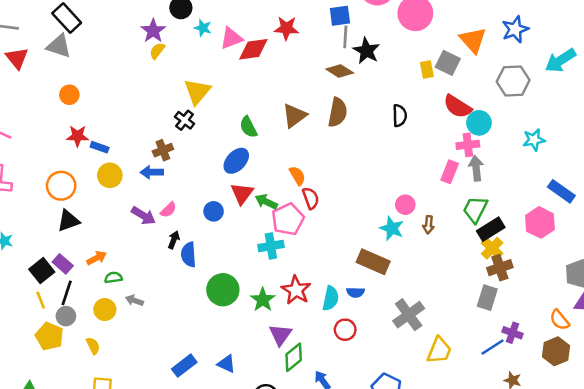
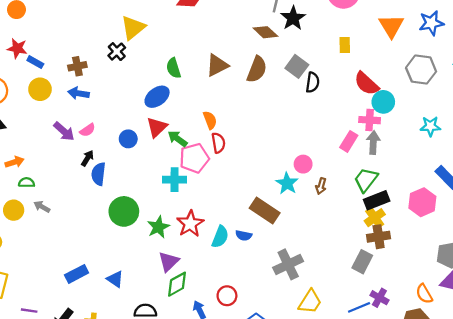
gray square: (448, 63) -> (297, 66), moved
brown cross: (163, 150) -> (77, 66), moved
red circle: (345, 330) -> (227, 296), moved

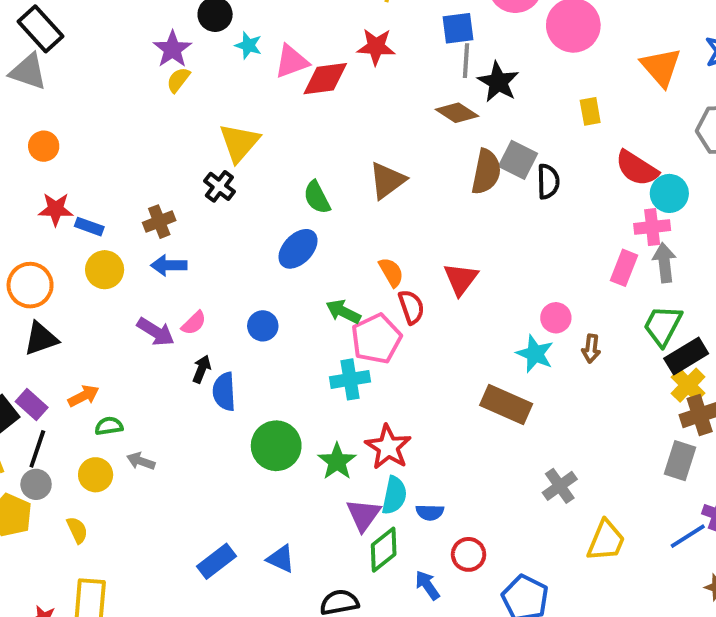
brown semicircle: (257, 69) -> (486, 172), moved
red triangle: (157, 127) -> (461, 279), moved
blue semicircle: (244, 235) -> (430, 512), moved
cyan semicircle: (220, 237) -> (394, 495), moved
gray cross: (288, 264) -> (560, 486), size x0.7

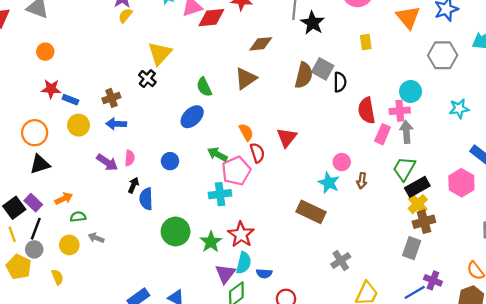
brown diamond: (457, 113) -> (261, 44), moved, turned -40
red semicircle: (637, 168) -> (367, 110), moved, turned 45
pink semicircle: (194, 323) -> (130, 158), turned -42

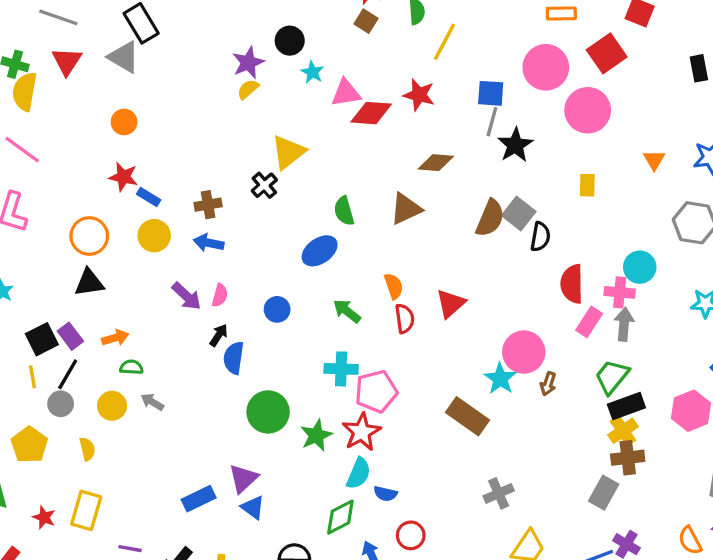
orange triangle: (408, 17) -> (654, 160), size x0.6
pink circle: (342, 162) -> (524, 352), size x1.6
pink pentagon: (236, 171) -> (376, 391), moved
yellow pentagon: (19, 267) -> (29, 445), moved
purple triangle: (225, 274) -> (243, 478), moved

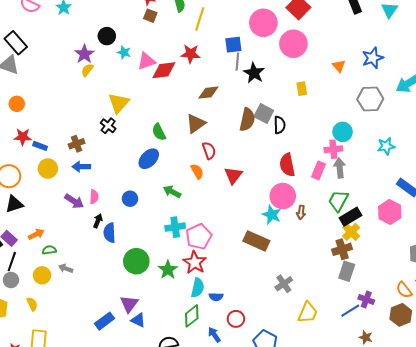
red semicircle: (572, 284) -> (287, 165), moved
red semicircle: (405, 319) -> (209, 151), moved
brown cross: (628, 458) -> (342, 249), moved

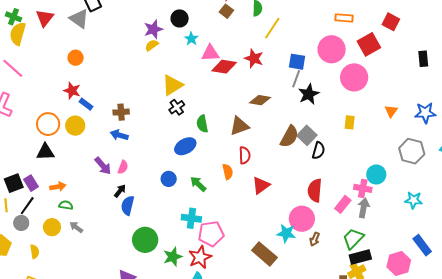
black cross: (108, 126) -> (177, 107), moved
yellow circle: (48, 169) -> (75, 126), moved
blue circle: (130, 199) -> (169, 179), moved
cyan star: (272, 215) -> (286, 233), turned -30

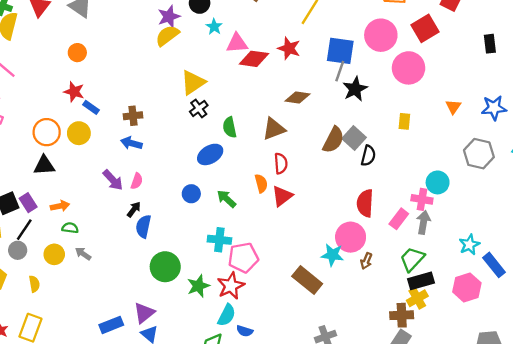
yellow semicircle: (152, 45) -> (167, 36), size x1.5
blue square: (297, 62) -> (340, 51), size x1.4
red triangle: (261, 185) -> (282, 196), moved
cyan star: (414, 200) -> (469, 245), moved, turned -30

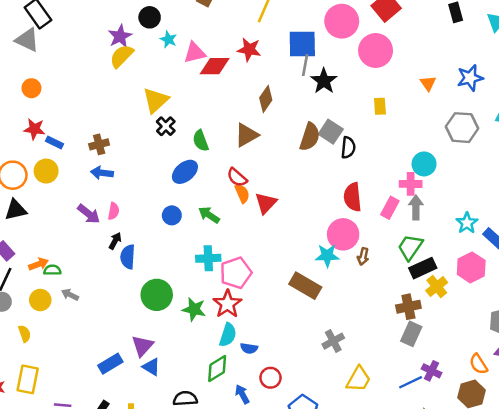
brown diamond: (298, 98) -> (266, 99), turned -55
red semicircle: (281, 163) -> (237, 177), moved, turned 144
orange arrow: (60, 206) -> (39, 264), moved
green star: (198, 286) -> (194, 309), turned -30
yellow cross: (417, 298) -> (437, 286), moved

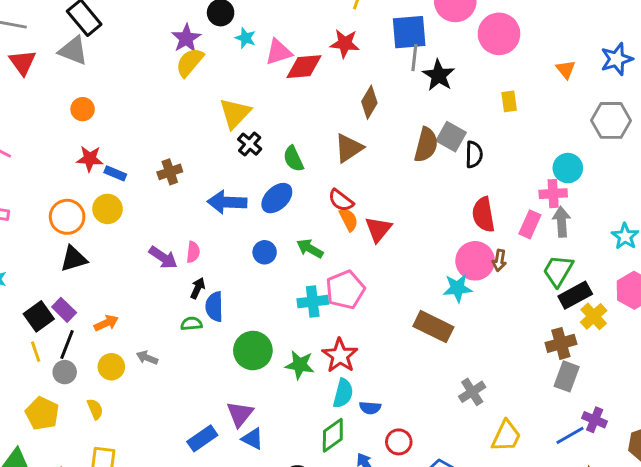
blue arrow: (102, 173) -> (227, 202), moved, size x1.4
brown arrow: (363, 256) -> (499, 260), moved
green semicircle: (52, 270) -> (191, 324), moved
pink pentagon: (236, 273) -> (345, 290), moved

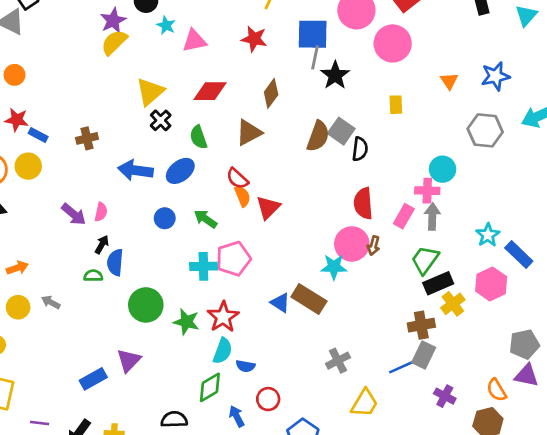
red diamond: (304, 67) -> (210, 91), moved
blue line: (570, 435) -> (402, 367), moved
blue triangle: (253, 439) -> (280, 303), moved

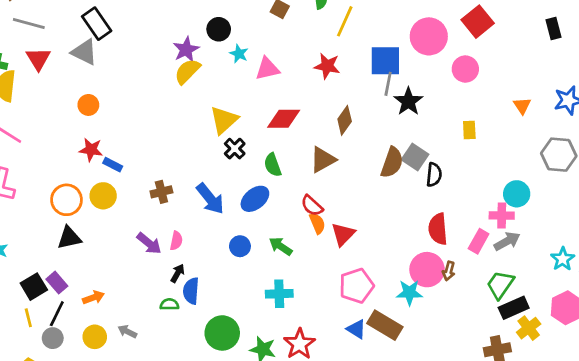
pink circle: (393, 43) -> (465, 69), size x0.7
brown cross: (87, 138) -> (161, 192), moved
blue arrow: (135, 170) -> (210, 199), turned -136
gray arrow: (432, 217) -> (507, 241), turned 60
pink pentagon: (233, 259) -> (356, 286), moved

